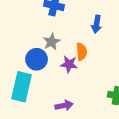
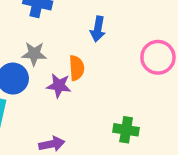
gray star: (52, 42) -> (34, 54), turned 30

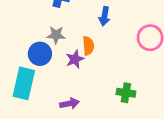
purple star: (59, 86) -> (75, 59), turned -30

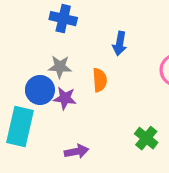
purple star: (75, 59) -> (65, 98), moved, turned 30
green cross: (126, 93) -> (146, 138), turned 30

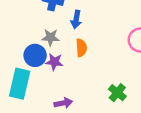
blue arrow: (120, 44) -> (76, 19), moved

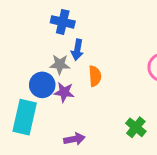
blue arrow: (76, 19) -> (77, 50), moved

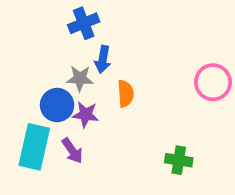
blue cross: (63, 22) -> (84, 23), turned -35
green cross: (136, 127) -> (179, 160), turned -30
purple arrow: (74, 139) -> (72, 151), moved, turned 66

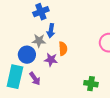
purple star: (86, 115) -> (51, 60), moved

